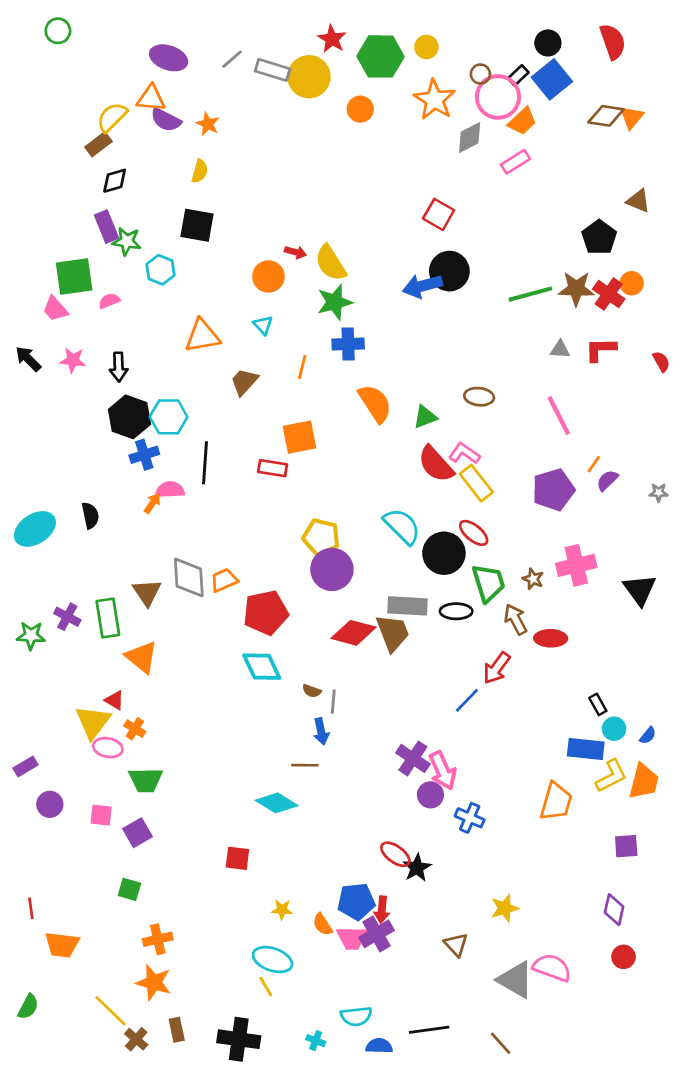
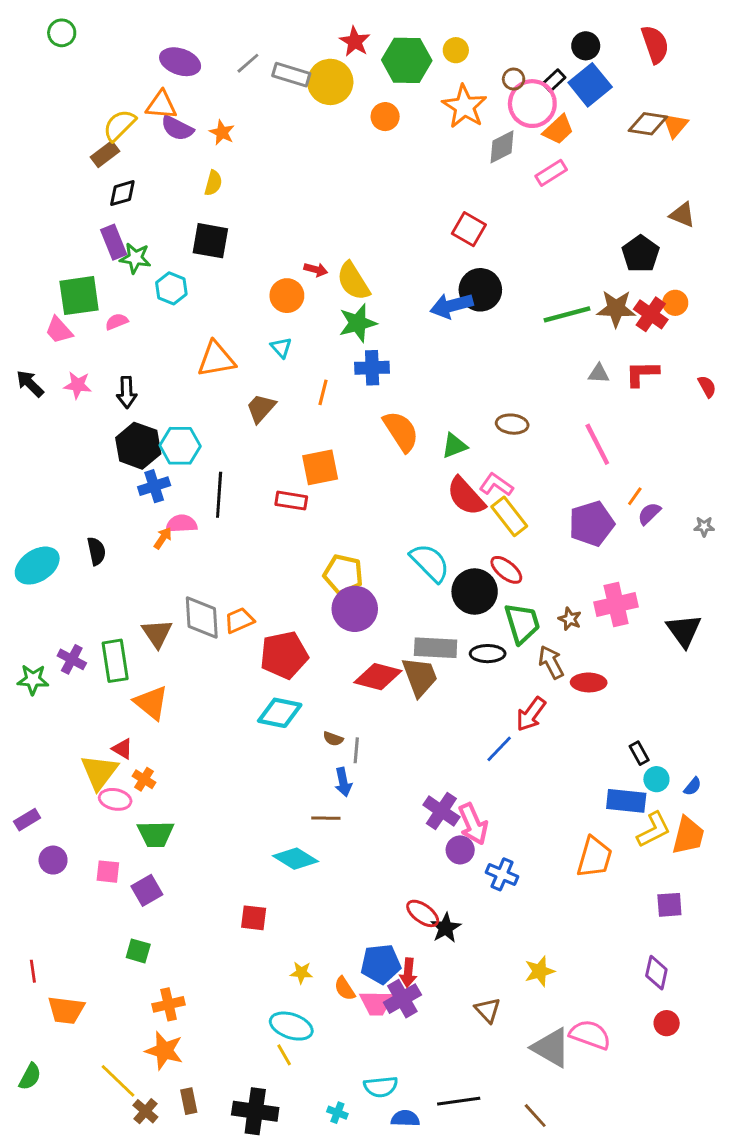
cyan diamond: (262, 667) -> (280, 713), turned -54

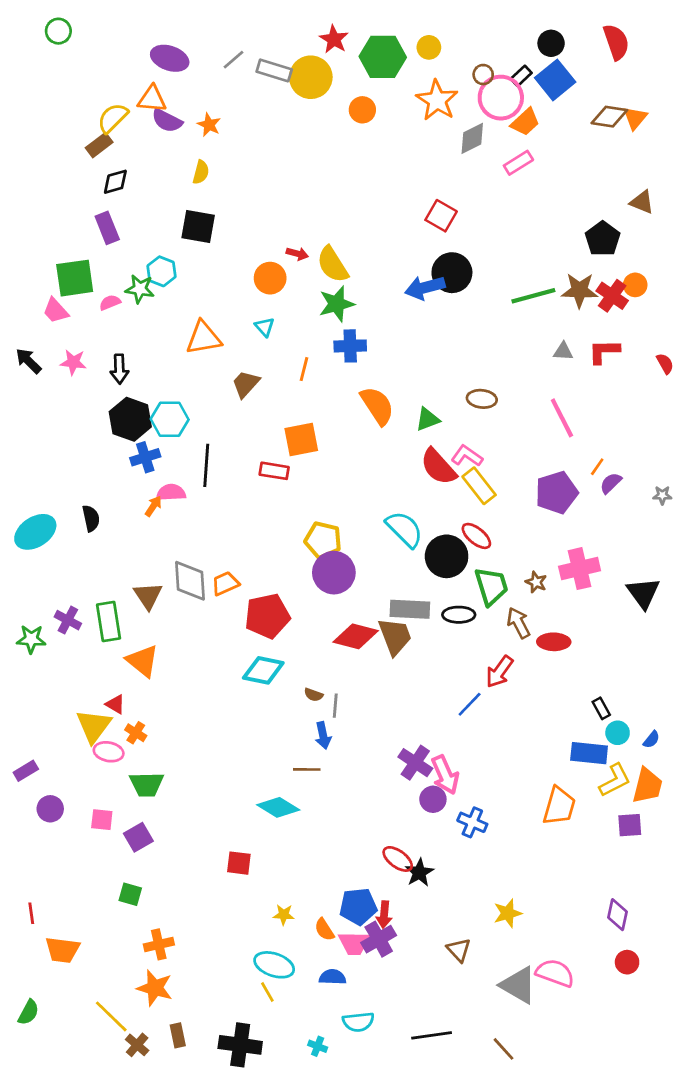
green star: (135, 258) -> (140, 289), moved
purple square: (669, 905) -> (630, 825), moved
blue semicircle: (405, 1118) -> (333, 977), moved

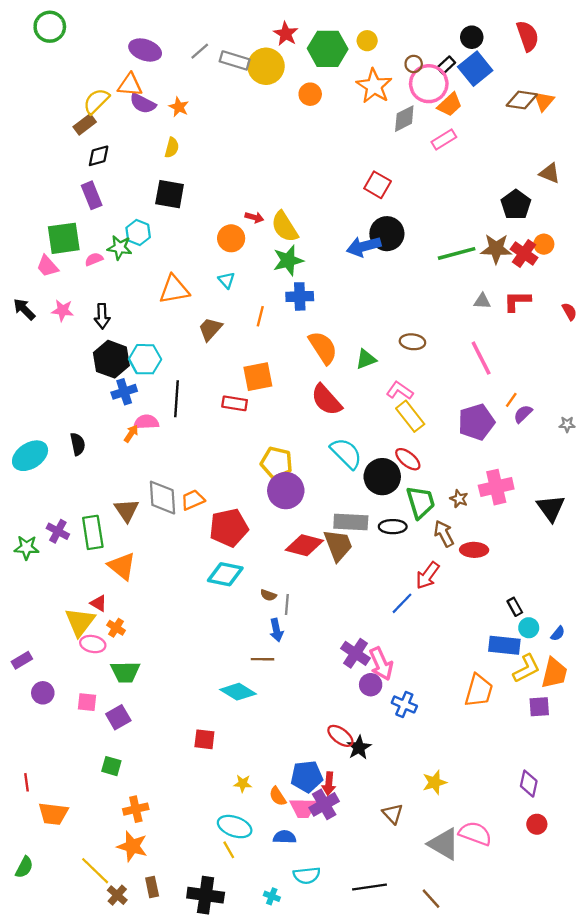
green circle: (58, 31) -> (50, 27), size x1.4
red semicircle: (438, 467) -> (326, 400), moved

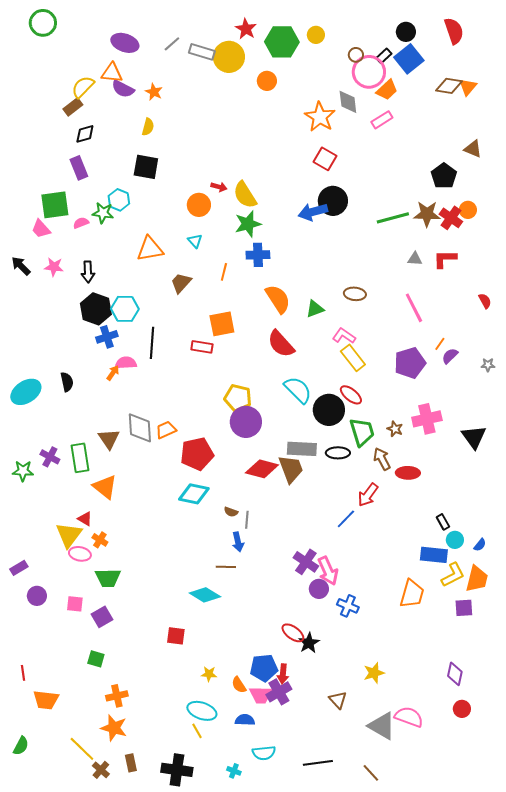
orange star: (374, 86) -> (320, 117), moved
gray diamond: (404, 119) -> (348, 102), turned -70
red semicircle: (569, 312) -> (485, 301), moved

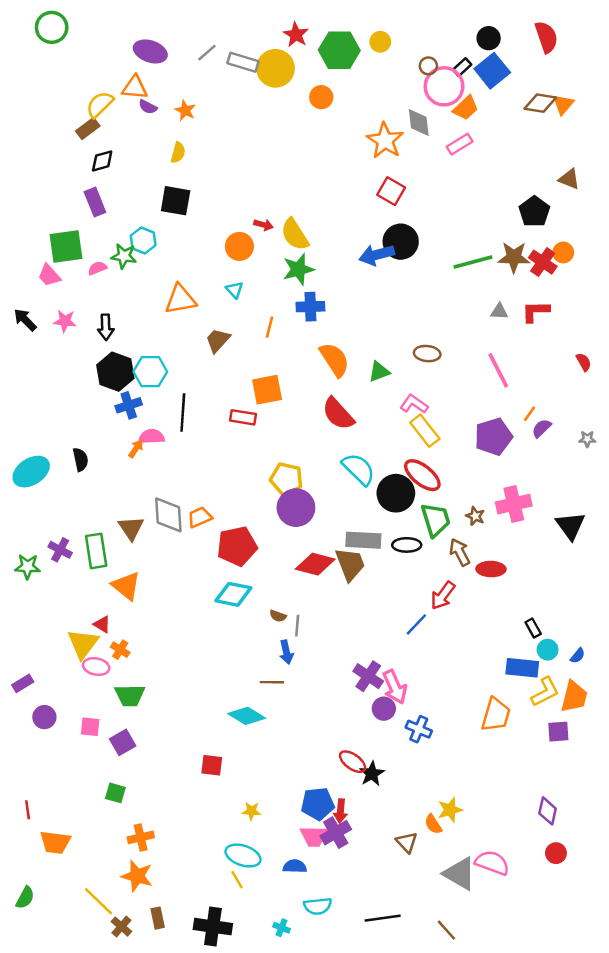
purple semicircle: (123, 89) -> (148, 107), size x0.7
red ellipse: (351, 395) -> (422, 475), size x1.4
orange semicircle: (239, 685) -> (433, 824), moved

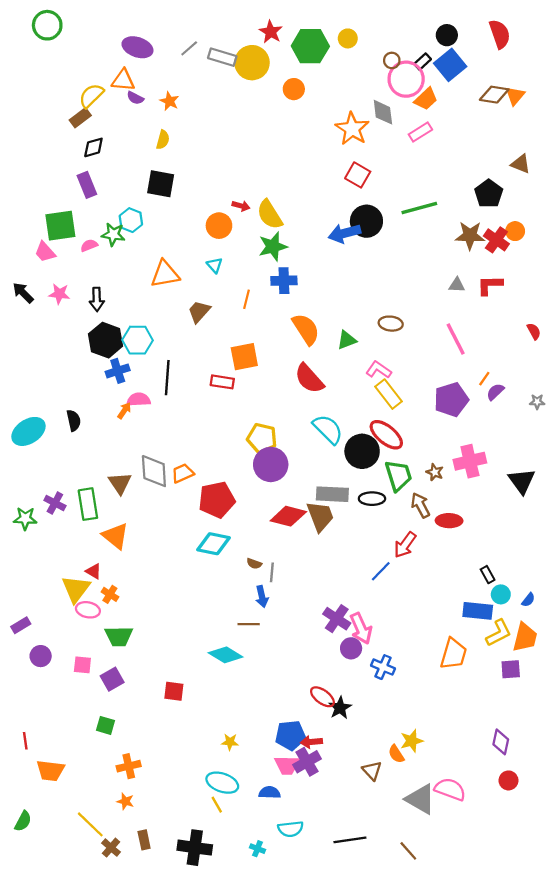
green line: (473, 262) -> (419, 208), moved
red square: (212, 765) -> (174, 691), moved
red arrow: (341, 811) -> (311, 742), turned 80
orange star: (137, 876) -> (125, 801), size x0.6

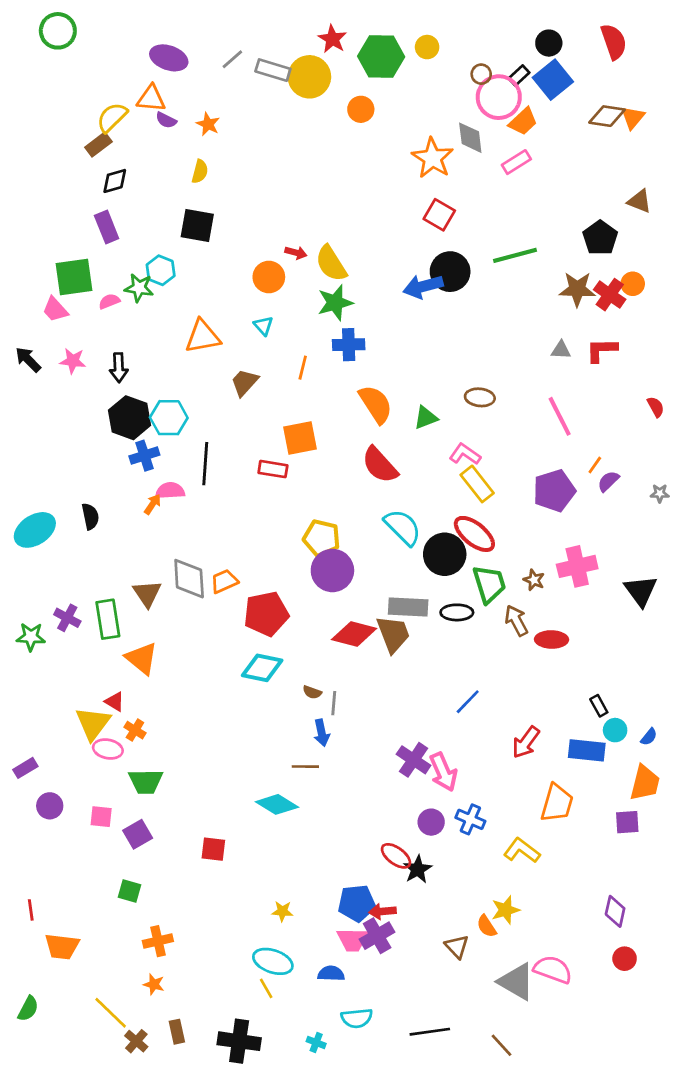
red arrow: (405, 545) -> (526, 742), moved
yellow L-shape: (499, 633) -> (522, 850), moved, turned -116
purple circle: (351, 648) -> (431, 822), moved

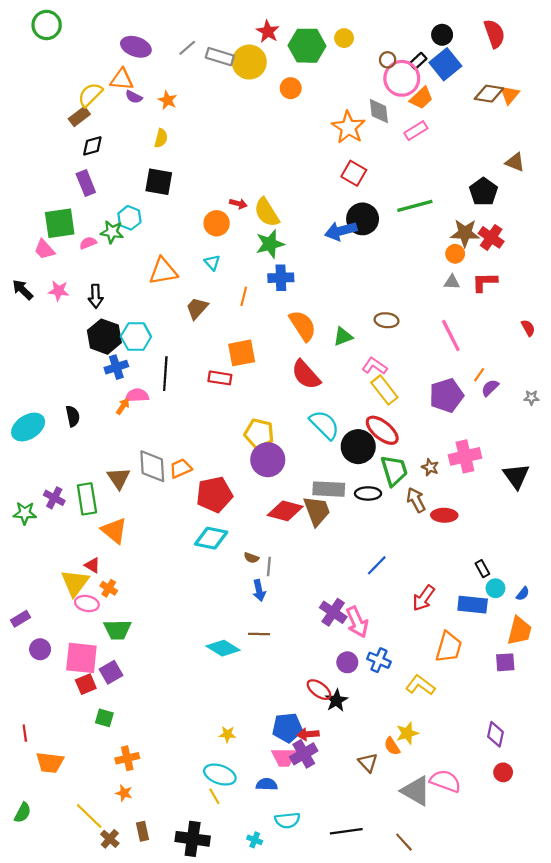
orange circle: (633, 284) -> (455, 254), moved
brown line: (305, 767) -> (259, 634), moved
pink square: (101, 817) -> (81, 658), size x1.8
red square: (213, 849) -> (86, 684), moved, turned -30

